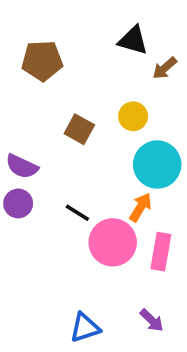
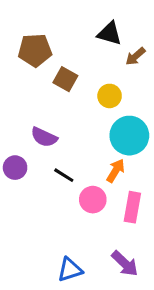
brown square: (79, 129) -> (65, 79), moved
purple semicircle: (22, 166) -> (44, 137), moved
pink circle: (113, 242) -> (93, 200), size x0.7
purple arrow: (152, 320) -> (125, 264), size x1.4

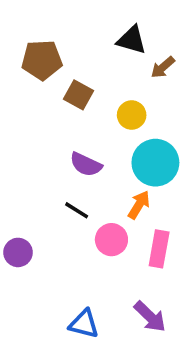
purple semicircle: (44, 137) -> (86, 164), moved
purple circle: (15, 168) -> (18, 252), moved
blue triangle: (70, 270) -> (84, 324), turned 32

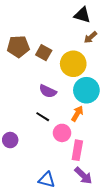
black triangle: (132, 40) -> (82, 15), moved
brown pentagon: (42, 60) -> (18, 46), moved
yellow circle: (132, 115) -> (73, 64), size x1.6
pink rectangle: (159, 249) -> (77, 150), moved

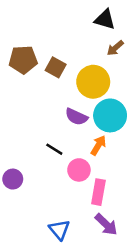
purple semicircle: (48, 91) -> (76, 117), moved
blue triangle: (47, 180) -> (59, 230), turned 36

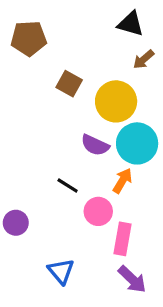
brown pentagon: (23, 60) -> (29, 38), moved
blue triangle: (59, 230) -> (61, 271), moved

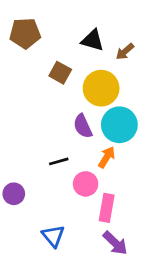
black triangle: (131, 24) -> (93, 40), moved
purple semicircle: (95, 145) -> (83, 126), turned 40
black line: (68, 186) -> (59, 161), turned -48

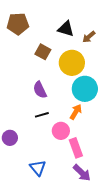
purple semicircle: (83, 126) -> (40, 90), moved
pink rectangle: (107, 208) -> (76, 148), turned -30

